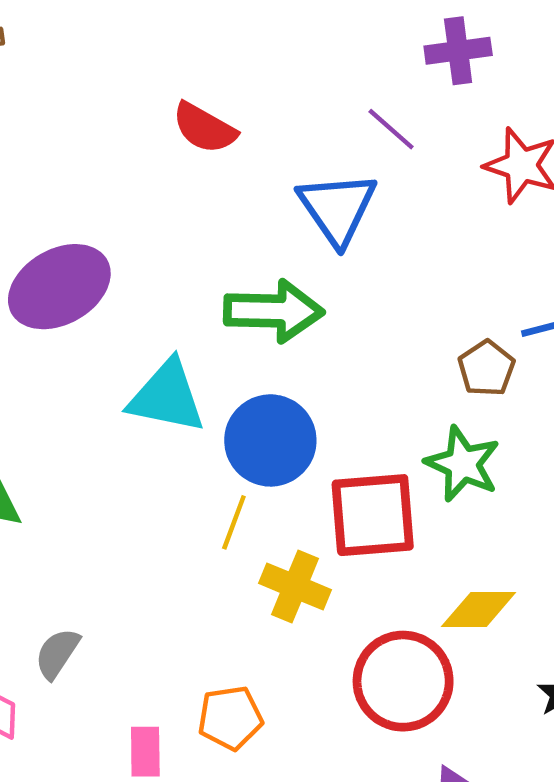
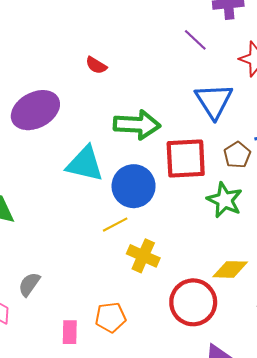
red semicircle: (204, 128) -> (96, 65), moved, size x0.7
blue triangle: (337, 208) -> (214, 101), moved
red square: (373, 515) -> (186, 159), moved
yellow line: (234, 522) -> (115, 225), turned 40

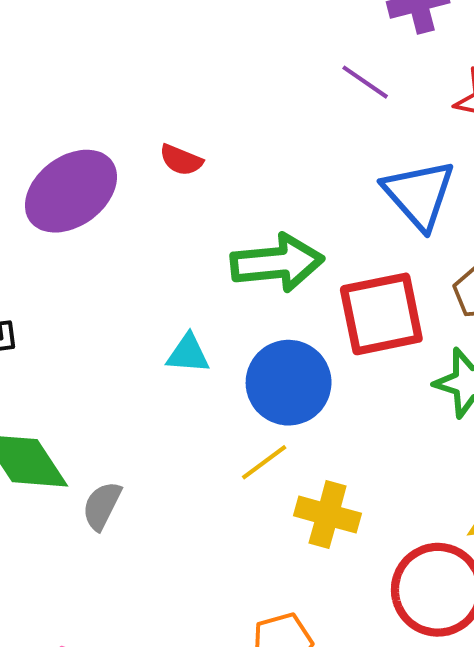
purple ellipse: (35, 110) -> (71, 191), moved
cyan triangle: (85, 164) -> (188, 354), size x0.6
gray semicircle: (29, 284) -> (102, 506), moved

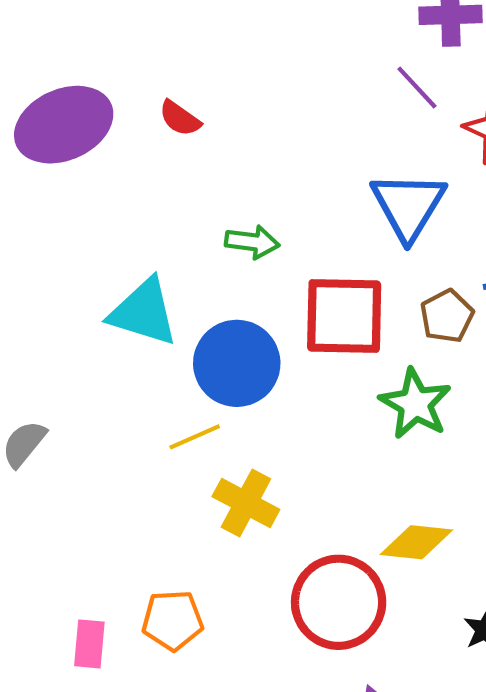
purple line: (365, 82) -> (417, 88), moved
green arrow: (277, 263) -> (252, 242), size x0.6
cyan triangle: (188, 354) -> (144, 312), size x1.6

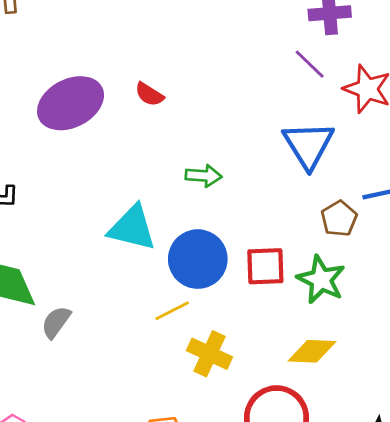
red square: (344, 316) -> (265, 266), moved, size x0.7
yellow diamond: (416, 542) -> (312, 351), moved

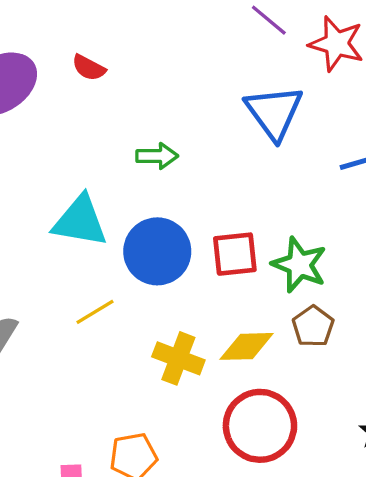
brown pentagon: (339, 219) -> (313, 326), moved
yellow line: (172, 311) -> (95, 312), moved
yellow diamond: (312, 351) -> (246, 346), moved

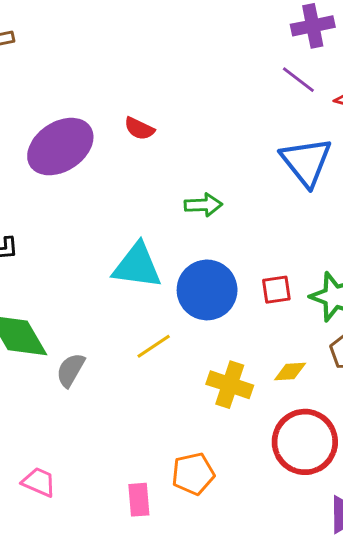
red square: (235, 254) -> (276, 290), size x0.7
yellow diamond: (246, 346) -> (290, 372), size x0.7

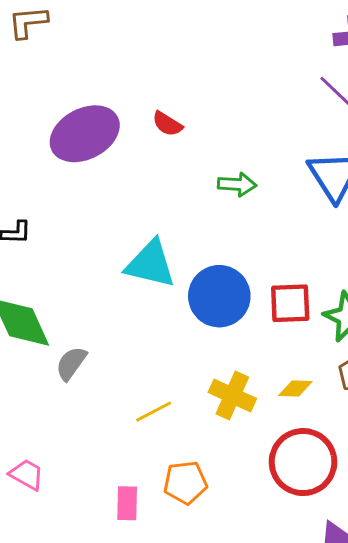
green arrow: (203, 205) -> (237, 184), moved
red square: (276, 290) -> (290, 303), size x1.4
yellow line: (154, 346) -> (154, 412), moved

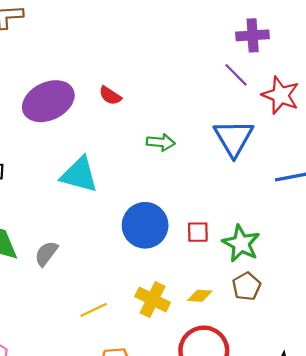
cyan triangle: (150, 264) -> (79, 175), moved
red square: (290, 303) -> (198, 232), size x0.7
gray semicircle: (71, 363) -> (46, 254), moved

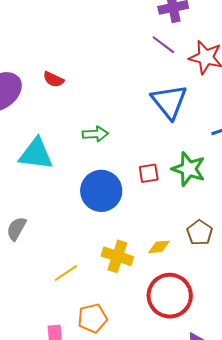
green arrow: (161, 142) -> (95, 134), moved
red square: (198, 232) -> (149, 173), moved
green star: (241, 243) -> (189, 169), moved

